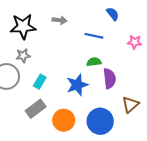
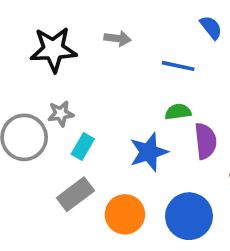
gray star: (23, 56) -> (61, 114), moved

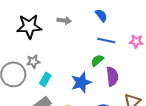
blue semicircle: (211, 27) -> (101, 15), moved
blue line: (178, 66) -> (106, 40), moved
green semicircle: (178, 112) -> (97, 60), turned -32

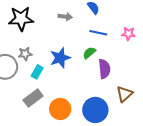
gray arrow: (64, 20) -> (65, 17), moved
blue star: (81, 82) -> (60, 58), moved

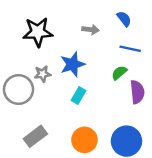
blue star: (60, 58) -> (72, 64), moved
cyan rectangle: (37, 72) -> (78, 96), moved
gray rectangle: (33, 98) -> (35, 136), moved

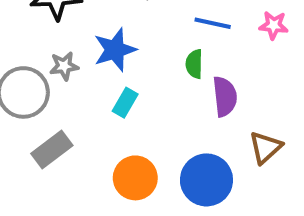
green semicircle: (119, 73) -> (194, 64), turned -49
gray rectangle: (35, 136) -> (52, 149), moved

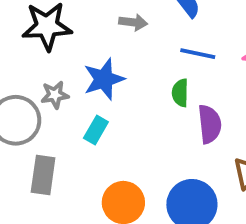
cyan rectangle: (125, 103) -> (96, 130), moved
gray rectangle: (52, 149) -> (43, 175), turned -45

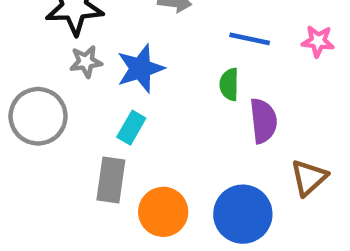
gray star: (55, 95) -> (86, 62), moved
gray rectangle: (43, 175) -> (111, 180), moved

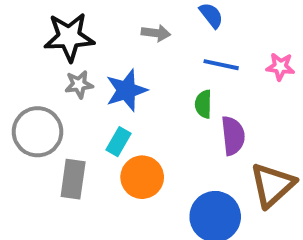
brown triangle: (309, 178) -> (272, 185), size x1.4
gray rectangle: (111, 180) -> (73, 179), moved
orange circle: (163, 212) -> (142, 177), moved

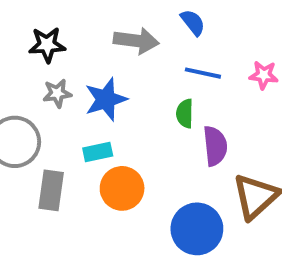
gray arrow: (156, 33) -> (136, 41), size x1.5
black star: (69, 37) -> (47, 45), size x0.7
cyan rectangle: (118, 142) -> (98, 152), turned 48

